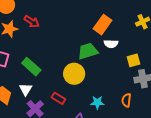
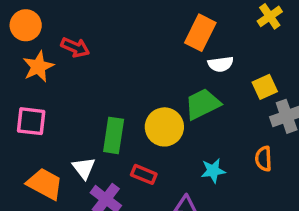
green trapezoid: (88, 51) -> (203, 104), moved
green rectangle: (31, 67) -> (114, 135), moved, turned 66

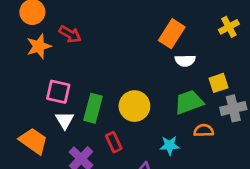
green trapezoid: (203, 104) -> (189, 102), moved
pink square: (31, 121) -> (58, 92), moved
orange semicircle: (263, 159) -> (204, 130), moved, turned 84
white triangle: (84, 168) -> (65, 120), moved
red rectangle: (144, 174) -> (114, 142), turned 36

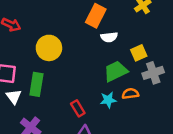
yellow circle: (134, 106) -> (49, 48), moved
red rectangle: (114, 142) -> (78, 108), moved
cyan star: (170, 145) -> (108, 100), moved

